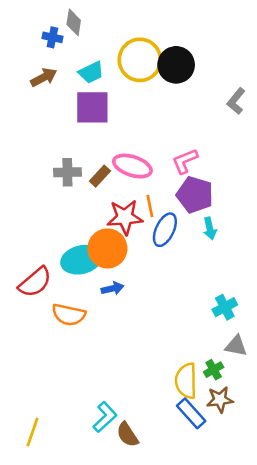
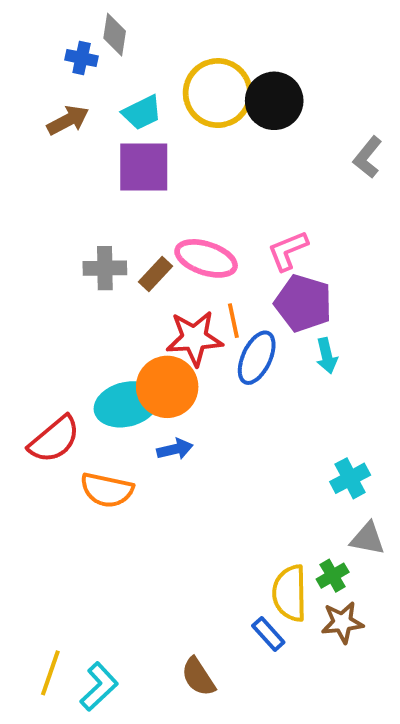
blue rectangle: (191, 413) -> (268, 634), moved, size x0.7
cyan L-shape: (105, 417) -> (99, 687), moved

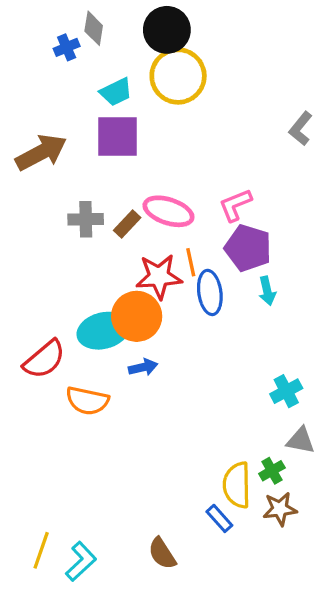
blue cross: (82, 58) -> (67, 47), turned -35
black circle: (274, 101) -> (167, 30), moved
brown arrow: (68, 120) -> (41, 152), moved, size x1.5
blue ellipse: (257, 358) -> (210, 292), turned -33

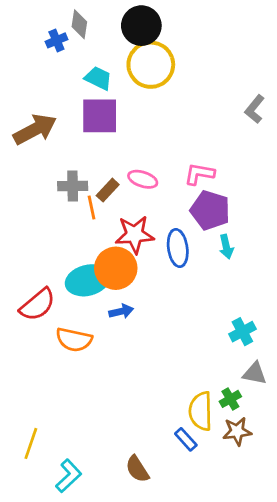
cyan trapezoid: (116, 92) -> (98, 78), turned -128
pink L-shape: (235, 205) -> (199, 174), turned 32
pink ellipse: (168, 211) -> (143, 179), size x0.7
orange line: (191, 262) -> (91, 208), moved
yellow line: (41, 550) -> (31, 443), moved

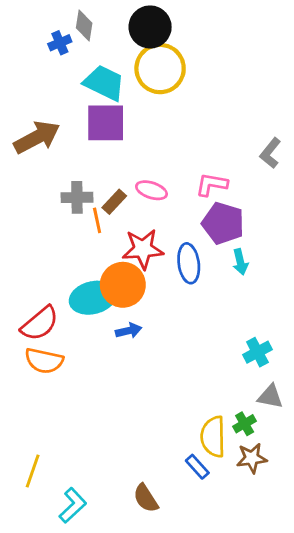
cyan trapezoid: (98, 78) -> (104, 83), size x1.4
gray L-shape: (255, 109) -> (270, 153), moved
orange semicircle: (74, 340) -> (44, 361), moved

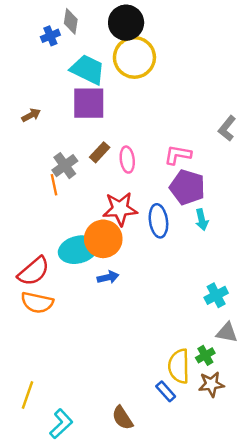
brown arrow: (37, 137) -> (31, 115), size x0.5
pink ellipse: (151, 190) -> (127, 160), turned 65
gray cross: (77, 197) -> (65, 166), turned -35
brown rectangle: (114, 202) -> (100, 152), moved
orange line: (97, 220) -> (54, 185), moved

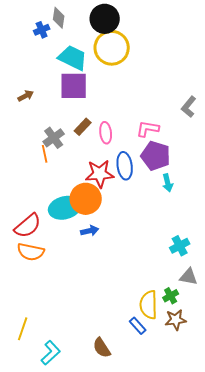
blue ellipse: (158, 221) -> (125, 166), moved

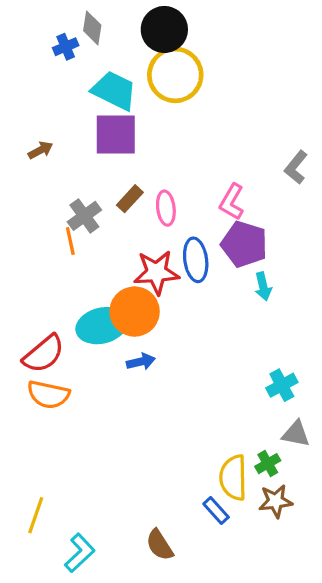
pink L-shape: (148, 129) -> (232, 202), turned -70

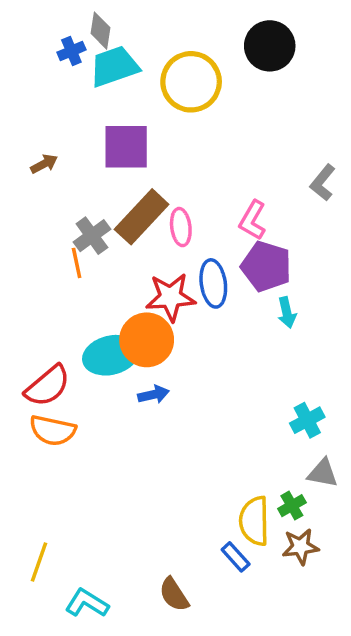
black circle: (164, 29) -> (270, 46), moved
cyan trapezoid: (114, 91) -> (114, 66), moved, turned -45
brown rectangle: (130, 199) -> (142, 217), size x1.8
cyan L-shape: (80, 553) -> (87, 603), turned -105

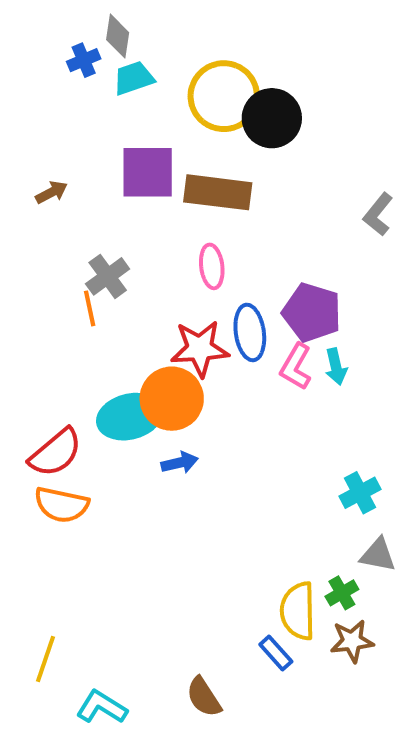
black circle: (270, 46) -> (272, 118), moved
cyan trapezoid: (114, 66) -> (134, 78), size x0.7
brown rectangle: (142, 217) -> (218, 192), moved, turned 54
pink L-shape: (253, 220) -> (296, 367), moved

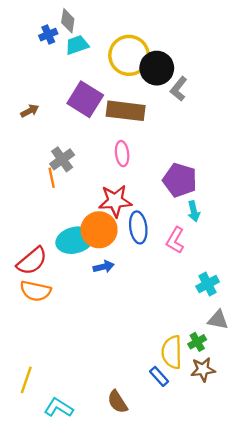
purple square: (148, 172) -> (85, 99), turned 32
gray L-shape: (378, 214) -> (179, 89), moved
blue ellipse: (250, 332) -> (138, 227), moved
pink L-shape: (296, 367) -> (175, 240), moved

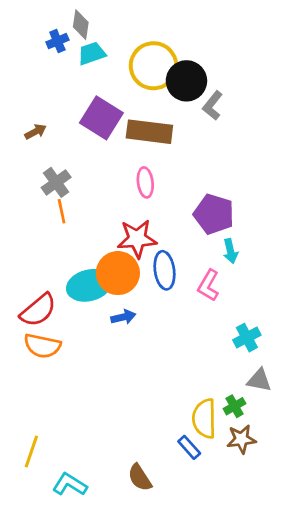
gray cross: (62, 159) -> (56, 182), moved

